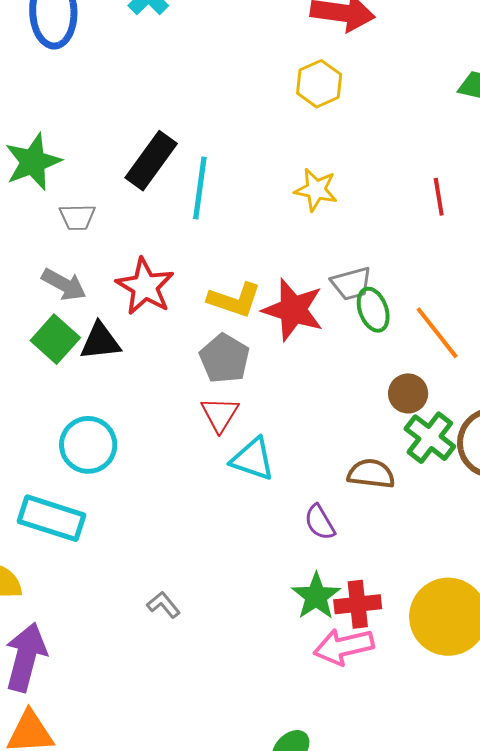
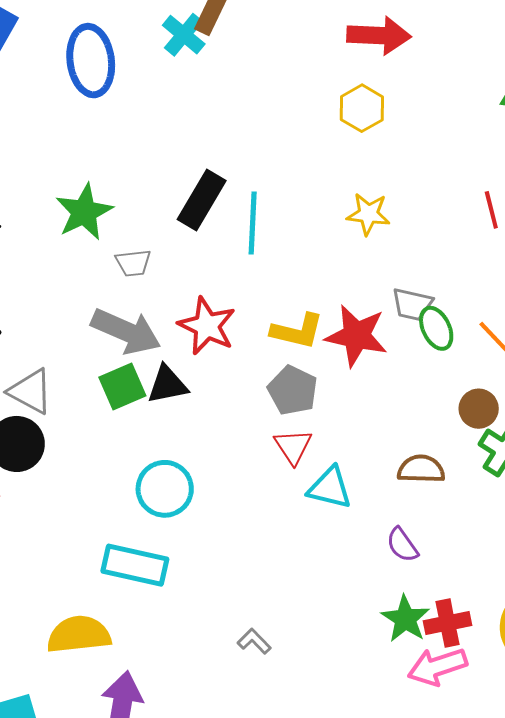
gray trapezoid: (351, 284) -> (412, 304), turned 33
gray arrow: (64, 285) -> (126, 331), size x1.5
green square: (55, 339) -> (122, 387), turned 30
brown semicircle: (371, 474) -> (421, 469), moved

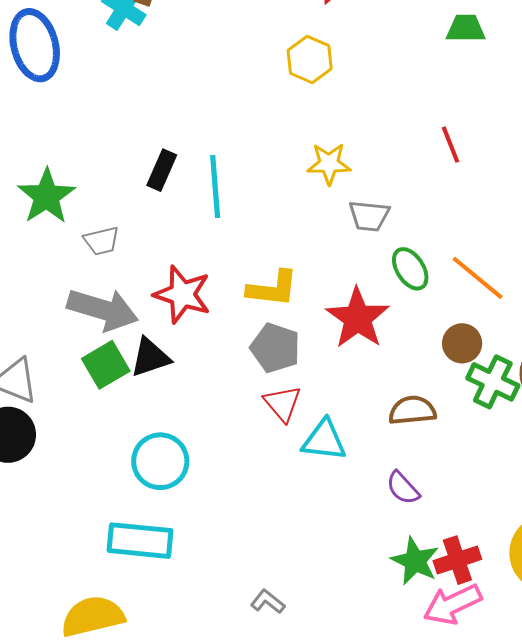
black rectangle: (202, 200) -> (162, 170), size x0.7
gray trapezoid: (412, 304) -> (369, 216), moved
red star: (356, 336) -> (358, 318), moved, turned 30

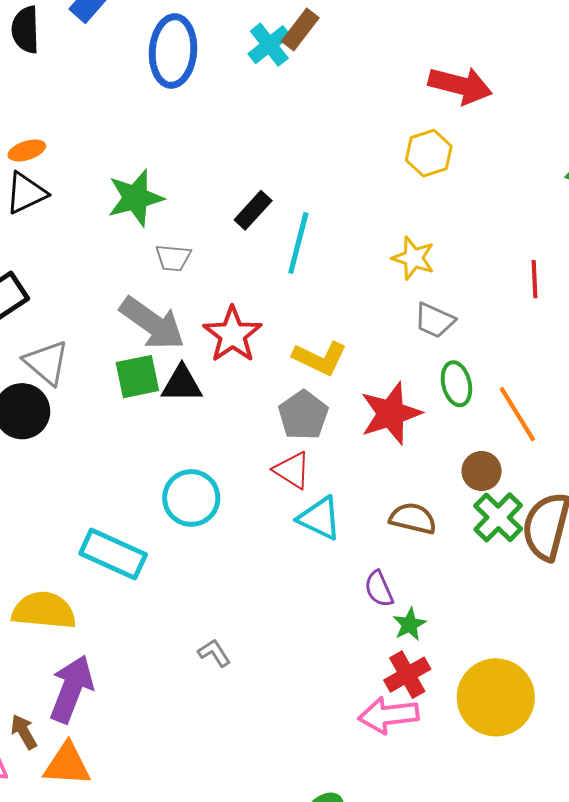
red triangle: (282, 403) -> (292, 470), turned -36
cyan circle: (160, 461) -> (191, 498), moved
red cross: (457, 560) -> (407, 675), turned -30
green star: (415, 561) -> (410, 624), moved, size x0.7

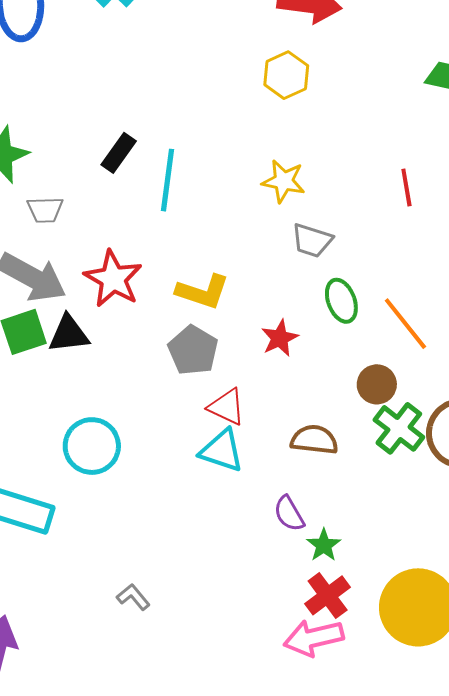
red star: (391, 413) -> (280, 338), size x0.6
red triangle: (292, 470) -> (227, 407), moved

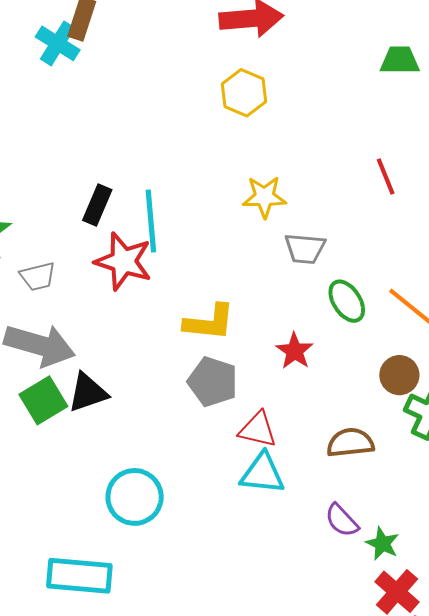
red star: (113, 279) -> (123, 261), moved

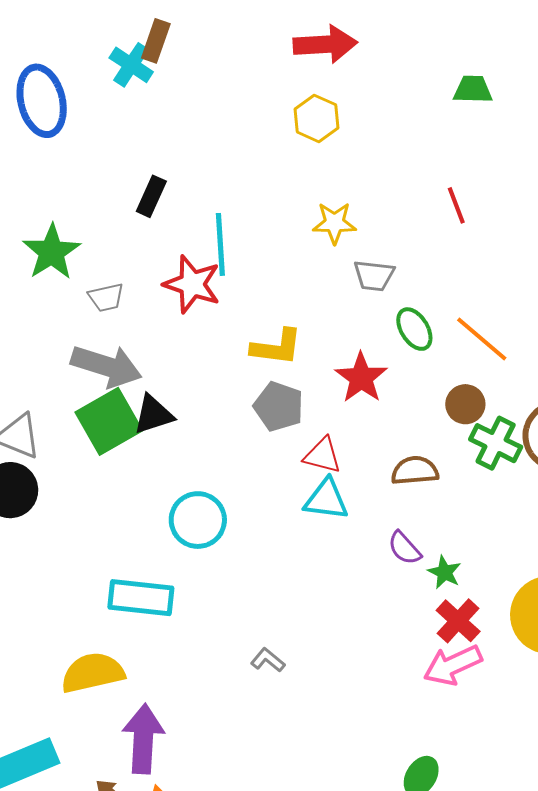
black rectangle: (97, 205) -> (151, 196), moved
red star: (295, 351) -> (361, 378), size x1.4
green square: (43, 400) -> (109, 421), size x1.4

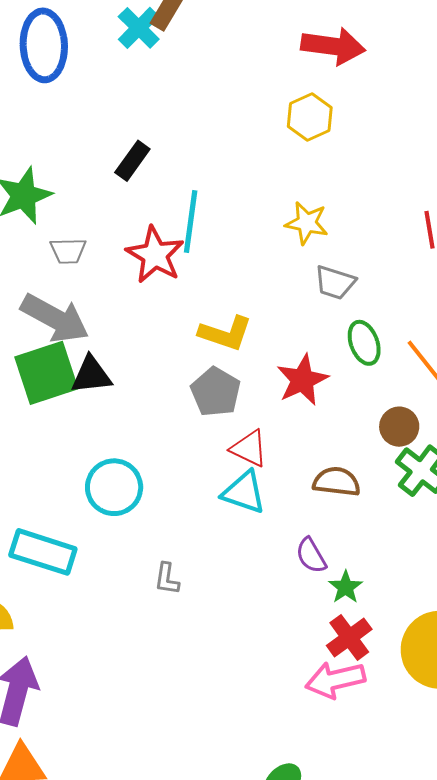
gray L-shape: (268, 660) -> (167, 579), moved, turned -132

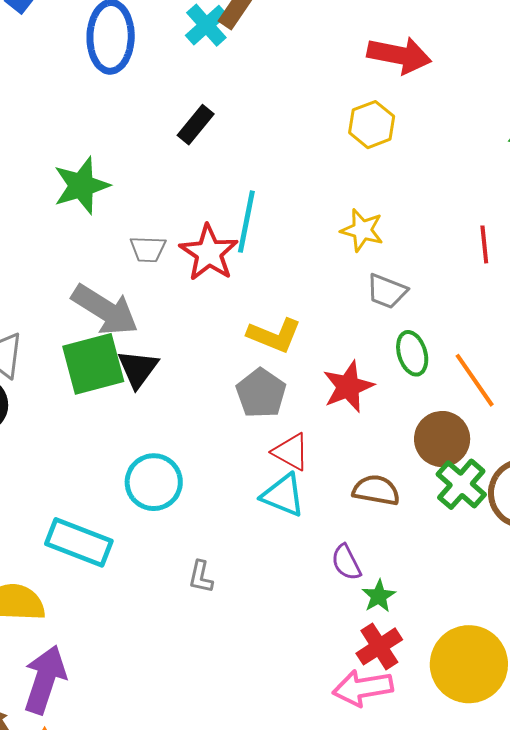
black rectangle: (132, 161) -> (196, 125), moved
gray trapezoid: (68, 251) -> (148, 249), moved
black triangle: (91, 375) -> (138, 369), turned -51
brown circle: (399, 427) -> (442, 439), size x1.4

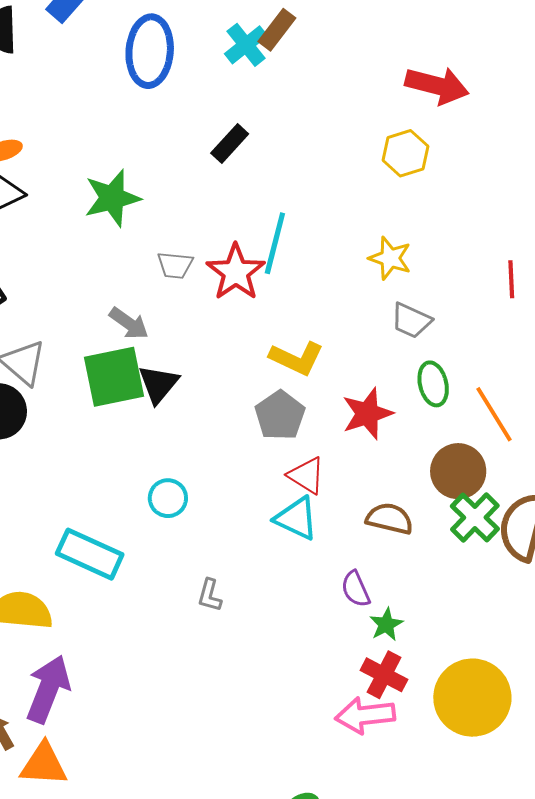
gray arrow: (105, 310) -> (129, 323), size x0.6
cyan circle: (154, 482) -> (168, 498), size x0.7
red cross: (379, 646) -> (384, 675), turned -33

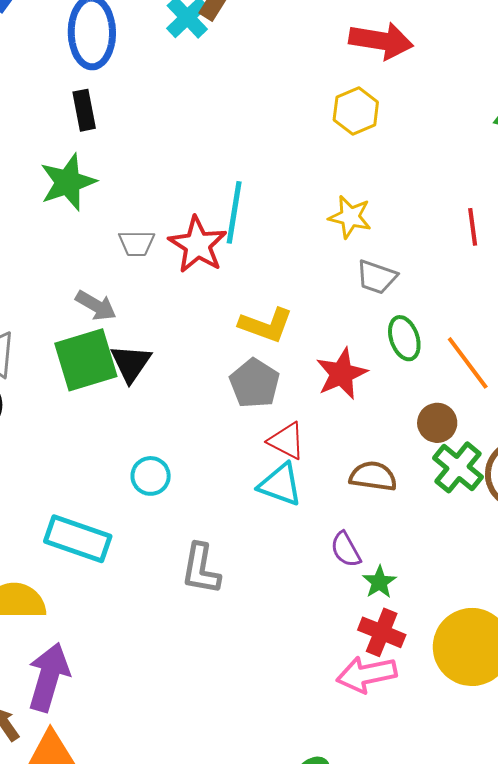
black rectangle: (230, 143) -> (84, 110), moved, turned -48
brown circle: (458, 471) -> (437, 423), size x0.7
gray L-shape: (210, 595) -> (201, 569), size x1.6

